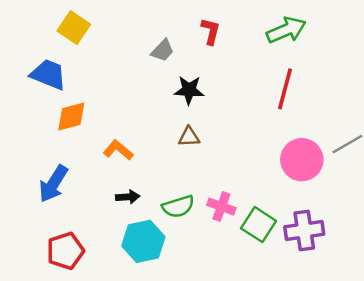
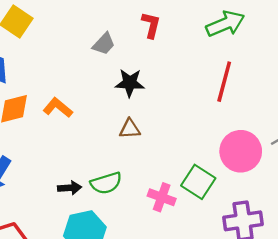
orange L-shape: (118, 150) -> (58, 108), moved
green semicircle: (178, 207) -> (106, 183), moved
green square: (259, 225) -> (198, 182), moved

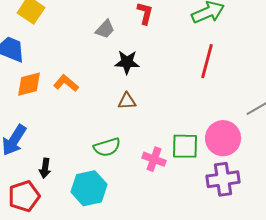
pink circle: (241, 151) -> (223, 138), moved
green square: (198, 182) -> (185, 146), turned -32
black arrow: (70, 188) -> (45, 168), moved, turned 102

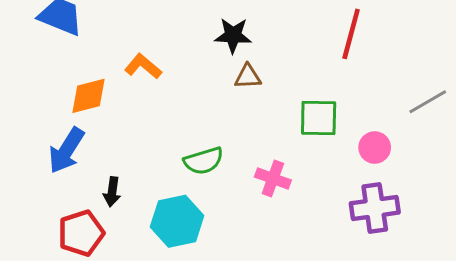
orange diamond: (29, 84) -> (88, 96), moved
brown triangle: (127, 101) -> (248, 77), moved
pink circle: (223, 138) -> (375, 148), size x0.6
green square: (185, 146) -> (319, 118), moved

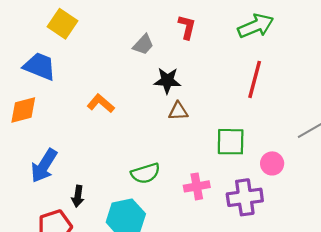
orange diamond: (88, 96) -> (23, 110), moved
pink cross: (273, 178) -> (197, 186), turned -30
purple cross: (375, 208) -> (245, 197), moved

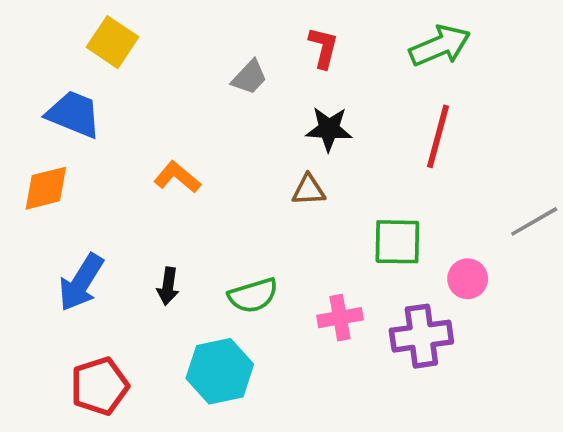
black star: (167, 81) -> (329, 129), moved
black arrow: (78, 196) -> (168, 286), moved

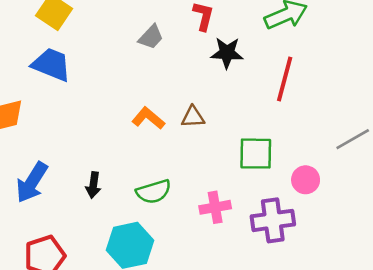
blue trapezoid: (74, 114) -> (51, 65), moved
black star: (329, 129) -> (227, 53), moved
orange L-shape: (177, 177) -> (148, 118), moved

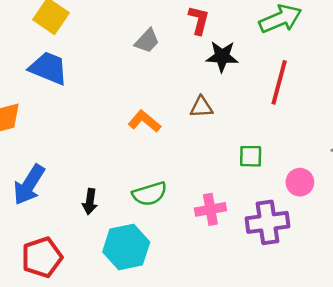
brown triangle: (193, 117) -> (201, 107), moved
green square: (256, 154) -> (251, 156), size x0.7
black arrow: (93, 185) -> (90, 202), moved

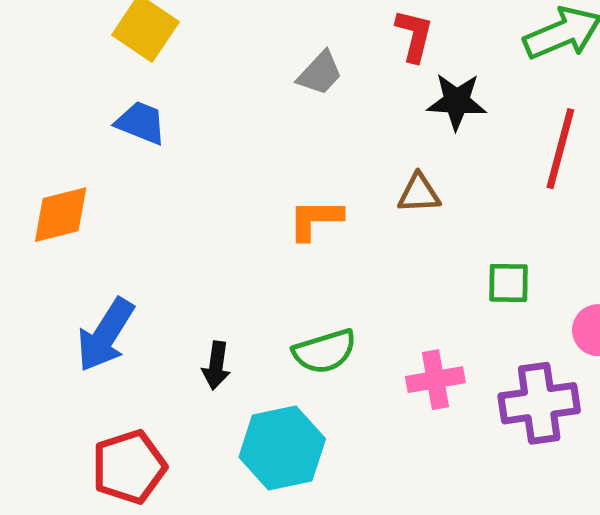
blue trapezoid: (48, 68) -> (141, 123), size x0.7
orange L-shape: (144, 121) -> (315, 219), turned -40

